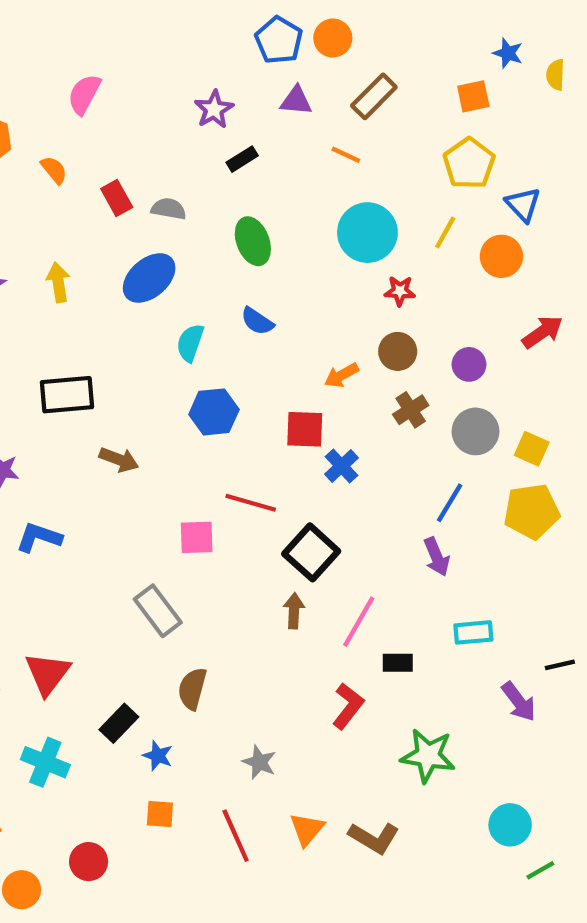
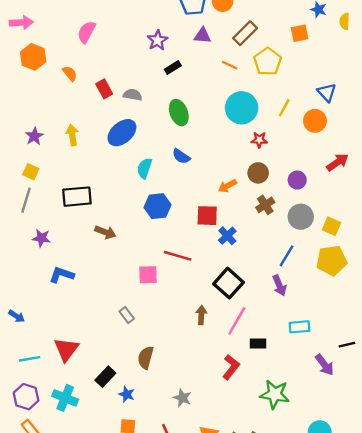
yellow pentagon: (469, 163) -> (268, 62), moved
black square: (311, 552) -> (229, 283), moved
gray rectangle: (158, 611) -> (127, 315), size x0.6

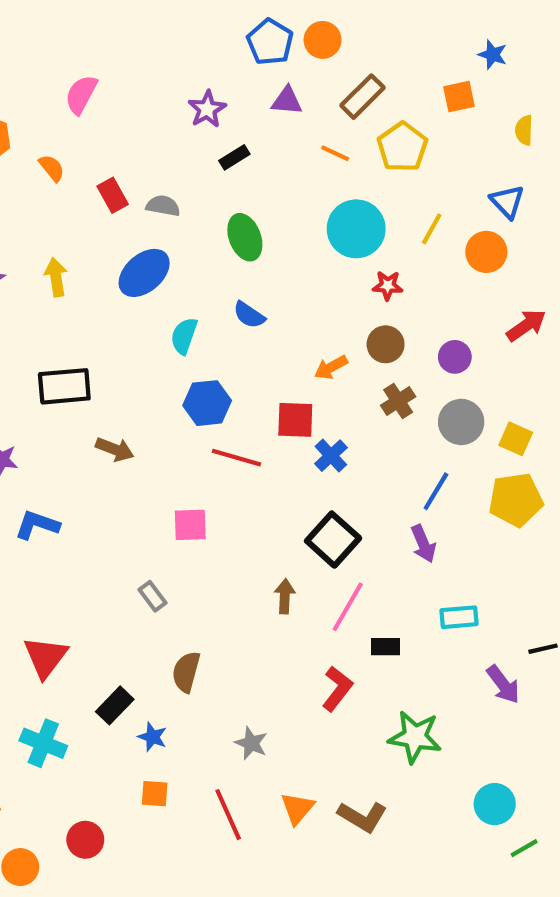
yellow semicircle: (345, 21) -> (524, 130), moved
red line: (178, 256) -> (236, 458), moved

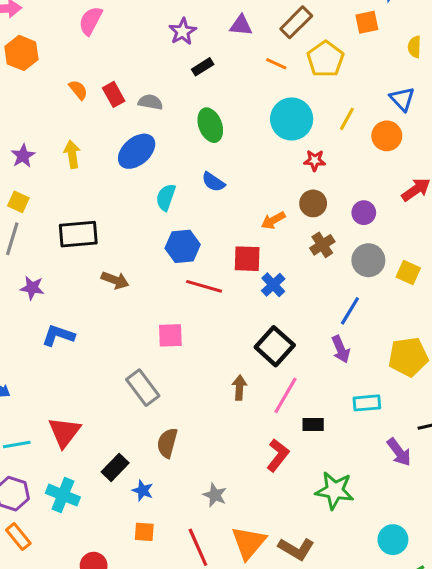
orange semicircle: (52, 168) -> (78, 90), moved
yellow pentagon: (516, 500) -> (408, 357), moved
gray rectangle: (153, 596) -> (143, 388), size x1.6
orange triangle: (297, 808) -> (249, 543), size x1.4

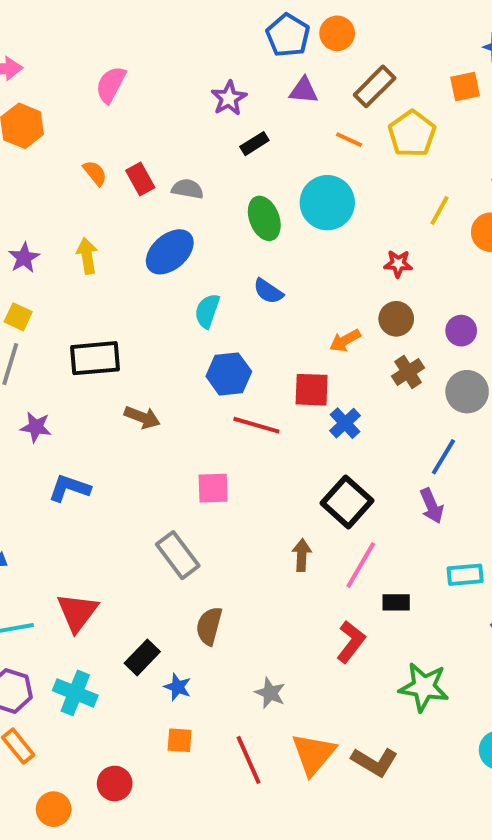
cyan circle: (292, 119) -> (327, 203), moved

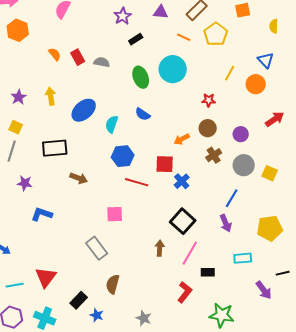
blue ellipse: (170, 252) -> (84, 110), moved

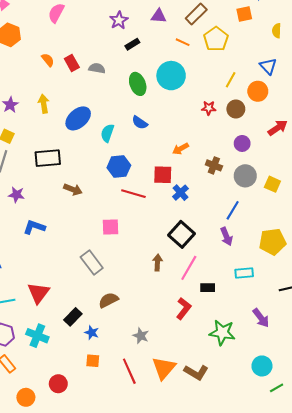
brown circle: (208, 128) -> (236, 109), moved
brown cross: (214, 155) -> (214, 165), turned -35
brown semicircle: (113, 284) -> (108, 300), turned 48
purple arrow: (264, 290) -> (261, 318), moved

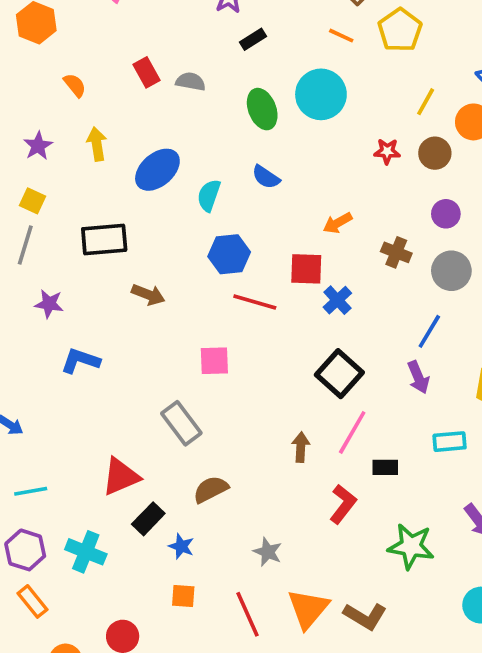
orange semicircle: (48, 60) -> (75, 85), moved
brown arrow: (158, 263) -> (301, 447), moved
red triangle: (38, 293) -> (121, 476), moved, turned 30

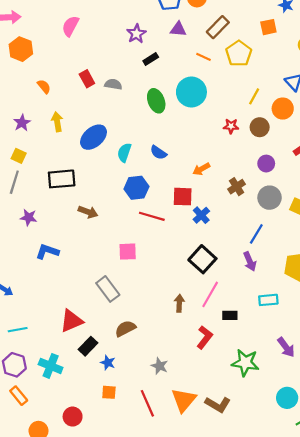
blue semicircle: (266, 177) -> (158, 153), moved
brown cross: (396, 252) -> (237, 187), turned 35

